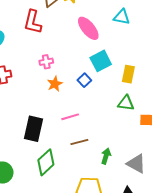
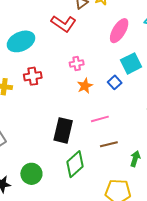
red L-shape: (33, 22) -> (64, 24), turned -70
pink ellipse: (88, 28) -> (119, 31), turned 70

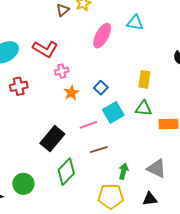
red L-shape: (64, 24) -> (45, 49), moved
cyan square: (131, 63) -> (113, 112), moved
black rectangle: (63, 130) -> (52, 139), turned 30
green arrow: (135, 159) -> (123, 171), moved

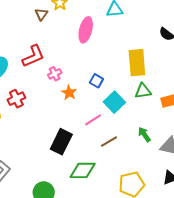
red L-shape: (45, 49) -> (33, 56), turned -40
yellow rectangle: (144, 79) -> (137, 63), size x1.5
green arrow: (123, 171) -> (144, 134), moved, turned -35
green diamond: (66, 172) -> (83, 170), turned 60

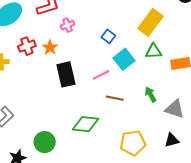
yellow rectangle: (137, 63) -> (151, 22), turned 36
orange star: (69, 93) -> (50, 47), moved
black rectangle: (61, 142) -> (66, 74), moved, turned -45
brown line: (109, 142) -> (115, 98), turned 36

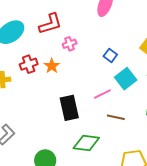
black rectangle: (66, 74) -> (69, 108), moved

